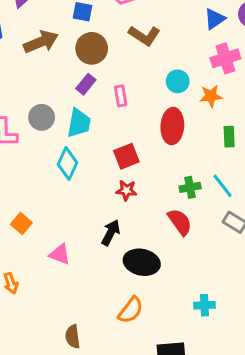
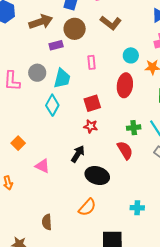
purple rectangle: (86, 84) -> (56, 45), moved, turned 32

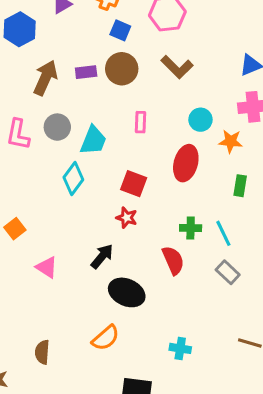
brown arrow: (41, 22) -> (45, 78), moved, turned -55
purple rectangle: (56, 45) -> (86, 72), moved
red square: (92, 103) -> (134, 184), turned 30

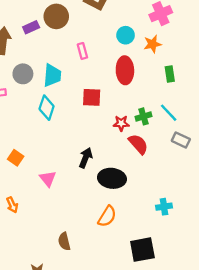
red star: (127, 218) -> (121, 123), moved
pink triangle: (47, 267) -> (48, 179), turned 36

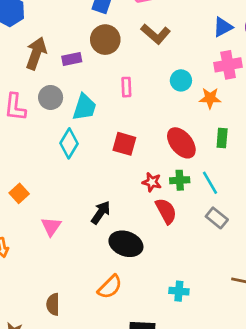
purple rectangle: (31, 27) -> (72, 59), moved
red ellipse: (125, 70) -> (181, 143), moved, turned -50

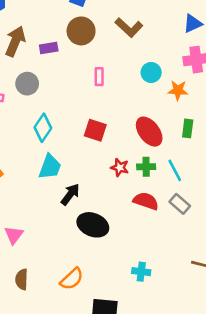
cyan trapezoid: (84, 107) -> (50, 167), moved
red semicircle: (166, 211) -> (146, 201), moved, turned -45
pink triangle: (51, 227) -> (14, 235), moved
orange semicircle: (110, 287) -> (72, 279), moved

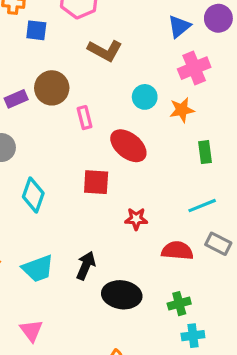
brown circle: (81, 31) -> (52, 88), moved
red ellipse: (149, 132) -> (128, 146), moved
cyan trapezoid: (50, 167) -> (38, 268), moved, turned 64
green cross: (146, 167) -> (179, 304), moved
cyan line: (175, 170) -> (202, 206), turned -70

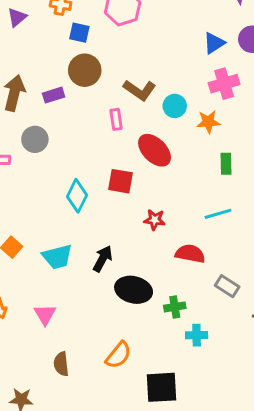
brown L-shape: (105, 50) -> (140, 90), moved
brown circle: (52, 88) -> (85, 70), moved
cyan diamond: (33, 195) -> (77, 196), moved
gray rectangle: (218, 244) -> (227, 286), moved
green cross: (179, 304) -> (175, 307), moved

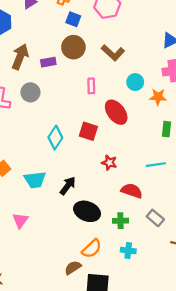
brown L-shape: (140, 90) -> (113, 53), moved
green cross: (175, 307) -> (120, 221), moved
orange semicircle: (118, 355) -> (92, 249), moved
brown semicircle: (61, 364) -> (73, 268), moved, turned 56

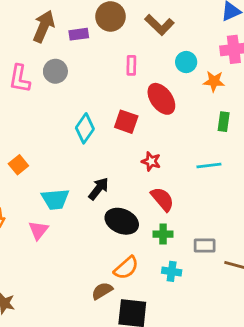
cyan trapezoid: (35, 180) -> (55, 199), moved
red semicircle: (132, 191) -> (162, 199), moved, turned 30
gray rectangle: (155, 218) -> (205, 246), moved, turned -42

